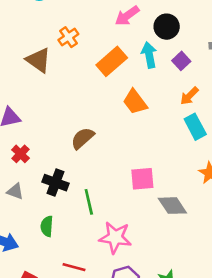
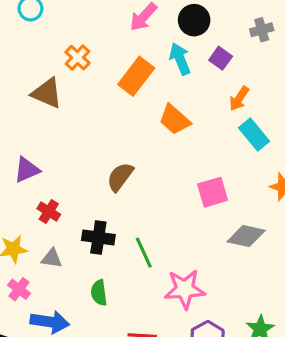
pink square: (142, 179) -> (213, 192), moved
gray diamond: (172, 206) -> (246, 236), turned -32

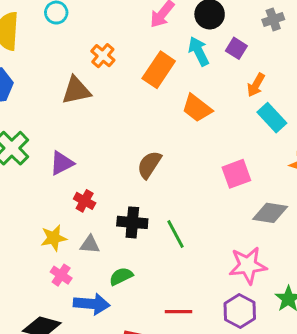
brown triangle: (47, 93) -> (76, 90), turned -32
pink star: (185, 289) -> (248, 265), moved
green semicircle: (99, 293) -> (121, 276), moved, turned 75

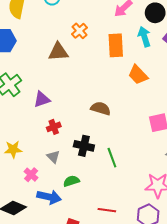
orange rectangle: (159, 70) -> (116, 45), turned -45
brown semicircle: (149, 165) -> (101, 108), turned 66
red cross: (85, 201) -> (54, 127), turned 32
yellow star: (54, 238) -> (13, 149), moved
gray triangle: (90, 244) -> (53, 157), turned 32

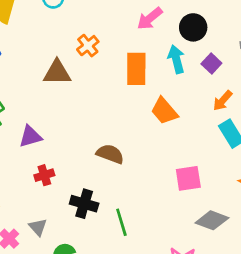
gray triangle: (53, 157) -> (38, 227), moved

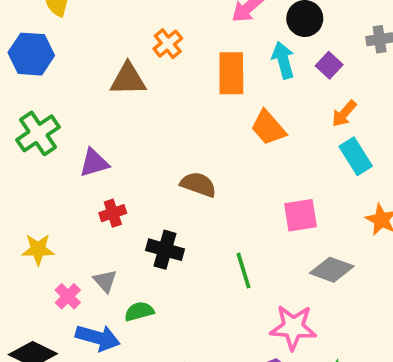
green line: (121, 222) -> (243, 271), moved

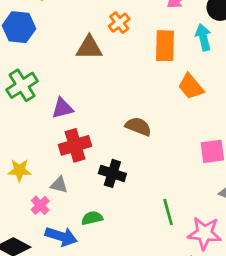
red cross: (113, 213) -> (75, 145), size x1.6
green line: (243, 271) -> (168, 212), moved
gray triangle: (105, 281) -> (59, 185), moved, turned -36

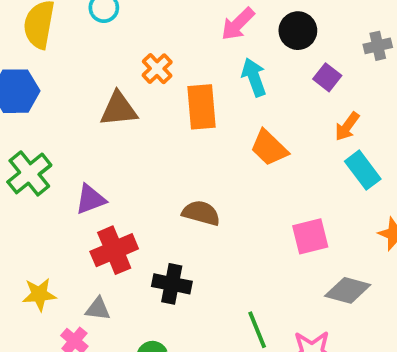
cyan arrow: (203, 37) -> (254, 77), moved
orange rectangle: (165, 46) -> (201, 107), moved

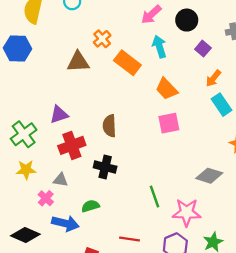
orange rectangle: (201, 107) -> (127, 63), turned -50
green cross: (29, 173) -> (24, 134), moved
brown semicircle: (201, 213) -> (109, 126), moved, turned -110
pink square: (310, 236) -> (169, 123), moved

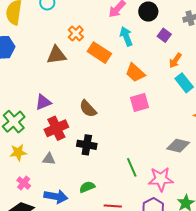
brown semicircle: (109, 126) -> (88, 109), turned -36
pink cross: (46, 198) -> (24, 183), moved
green semicircle: (90, 206) -> (87, 187), moved

